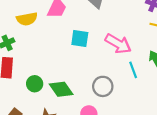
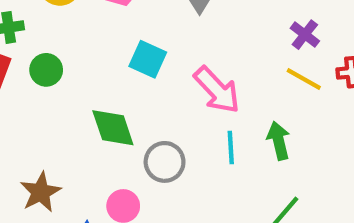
green circle: (35, 84) -> (46, 70), moved
green diamond: (61, 89) -> (113, 128), moved

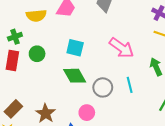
cyan square: (148, 59) -> (75, 48), moved
cyan line: (231, 147) -> (130, 85), moved

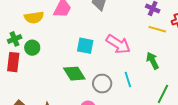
cyan square: (75, 48) -> (85, 46), moved
green circle: (37, 54) -> (32, 48), moved

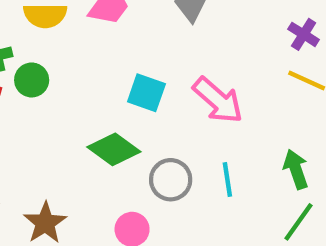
green arrow: (153, 61) -> (296, 169), moved
green diamond: (74, 74) -> (114, 149), turned -30

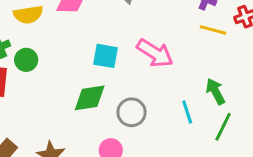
green diamond: (114, 149) -> (90, 98), turned -36
cyan line: (227, 179) -> (187, 112), moved

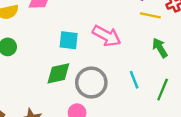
green arrow: (215, 91) -> (160, 48), moved
gray circle: (132, 112) -> (91, 83), size x1.4

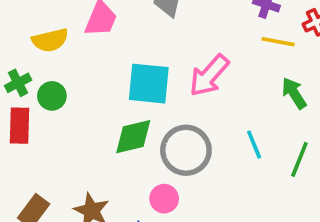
pink arrow: (107, 36) -> (209, 76), turned 104
cyan square: (69, 40) -> (149, 84), size x1.4

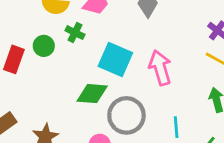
pink arrow: (209, 76) -> (160, 68), turned 104
green cross: (18, 83) -> (75, 33), moved, turned 36

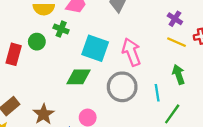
gray circle: (126, 115) -> (122, 87), moved
cyan line: (176, 127) -> (157, 93), moved

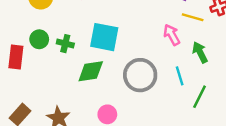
green cross: (61, 29) -> (65, 44), moved
pink arrow: (131, 52) -> (172, 35), moved, size x0.7

